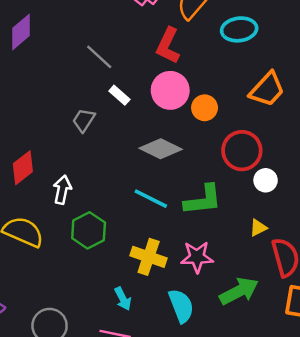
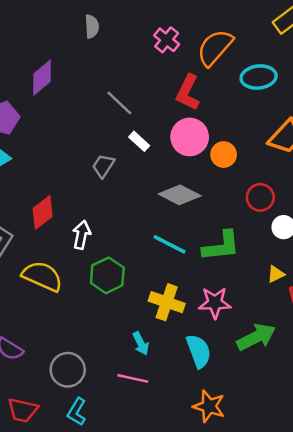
red circle: (242, 151) -> (260, 197), size x0.7

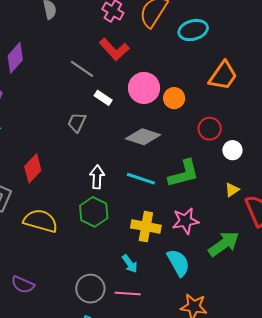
red L-shape: (188, 92) -> (114, 49), moved, turned -60
white arrow: (81, 235) -> (97, 177), moved
gray circle: (68, 370) -> (90, 289), moved

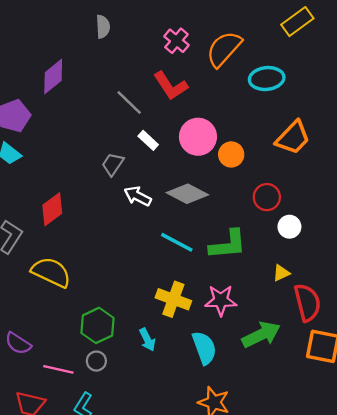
white arrow: (97, 177) -> (138, 196), moved, turned -75
green hexagon: (94, 212) -> (97, 325), moved
gray circle: (90, 289) -> (96, 361), size x0.6
pink line: (128, 293) -> (58, 369), moved

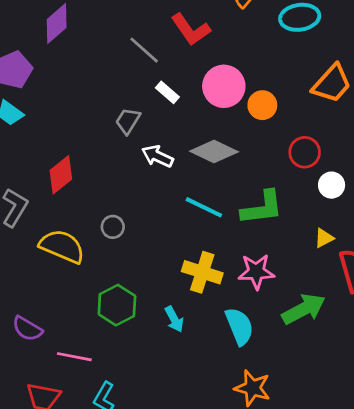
gray circle: (96, 361) -> (113, 227), moved

